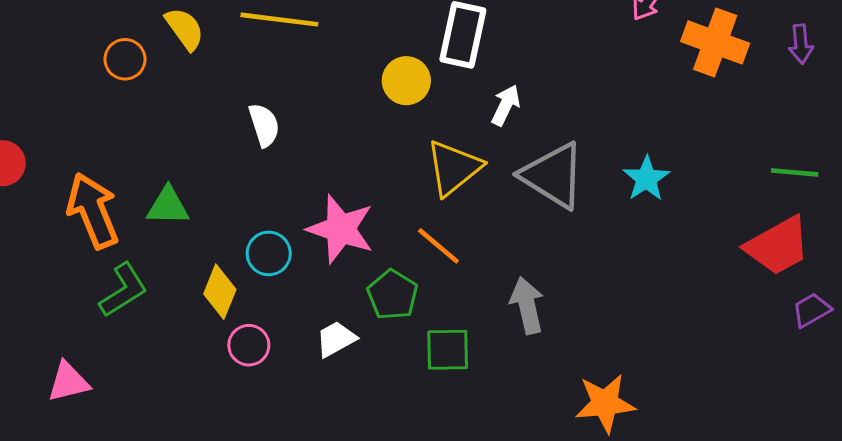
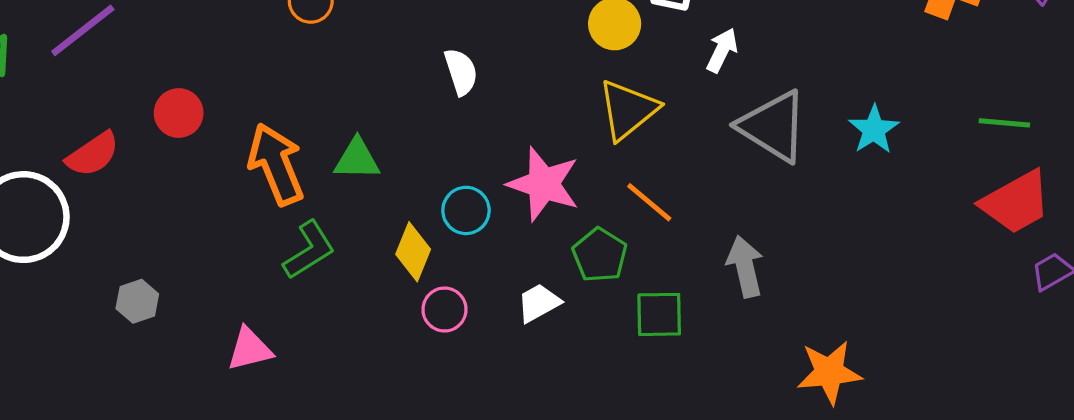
yellow triangle: (454, 168) -> (628, 110), moved
green line: (795, 172) -> (1004, 123), moved

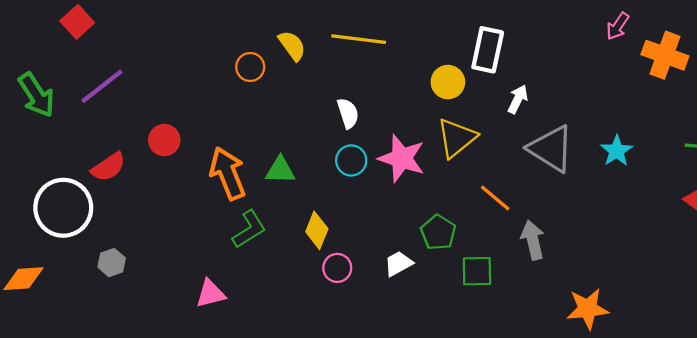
pink star: (544, 184) -> (402, 158), moved
orange line: (649, 202) -> (495, 198), moved
cyan circle: (466, 210) -> (351, 160), moved
gray hexagon: (137, 301) -> (112, 263), moved

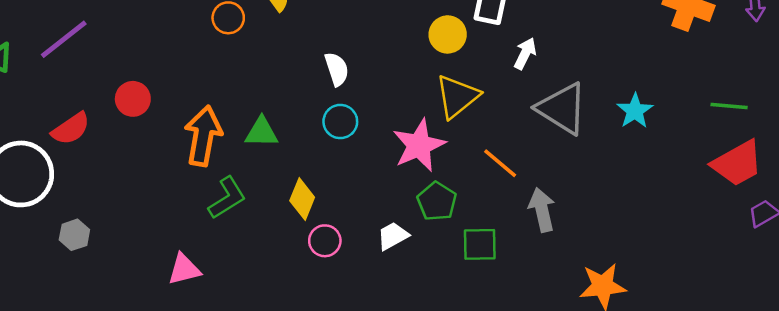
pink star: (402, 158) -> (419, 145), moved, turned 30
orange arrow: (228, 173) -> (203, 136), turned 32

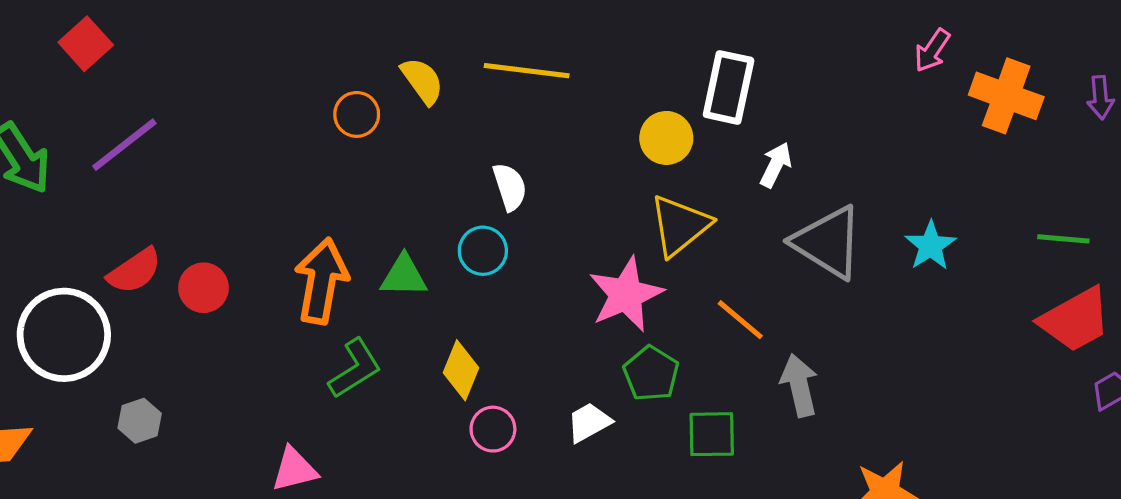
red circle: (133, 99) -> (204, 288), moved
cyan circle: (340, 122) -> (483, 251), moved

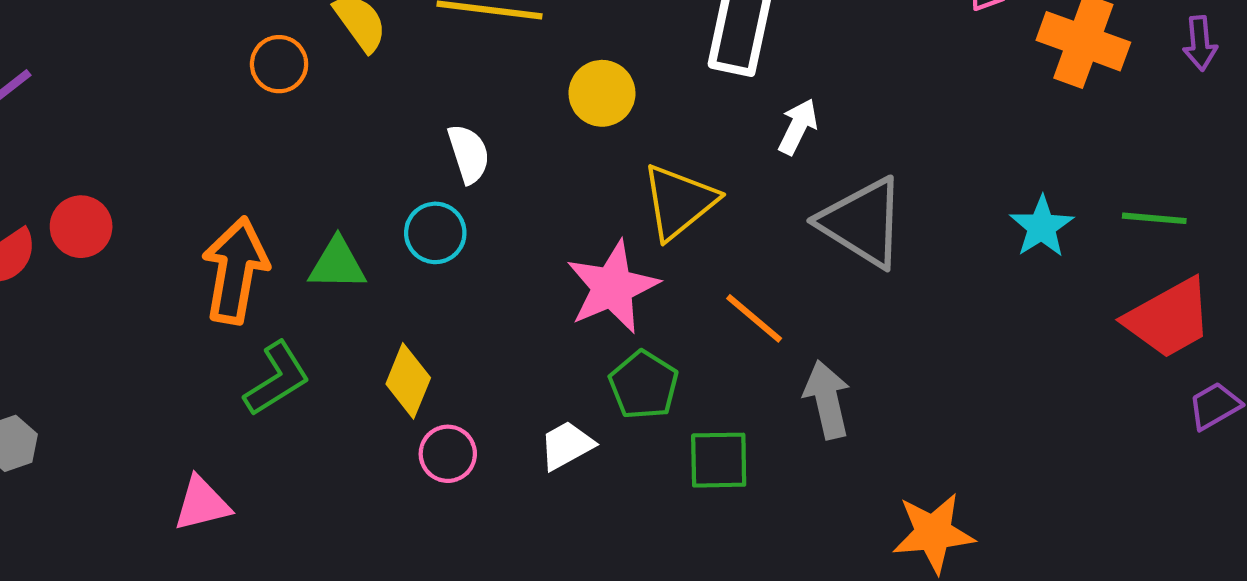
yellow circle: (666, 138) -> (602, 93), moved
cyan star: (930, 246) -> (1042, 227), moved
red circle: (204, 288) -> (81, 227), moved

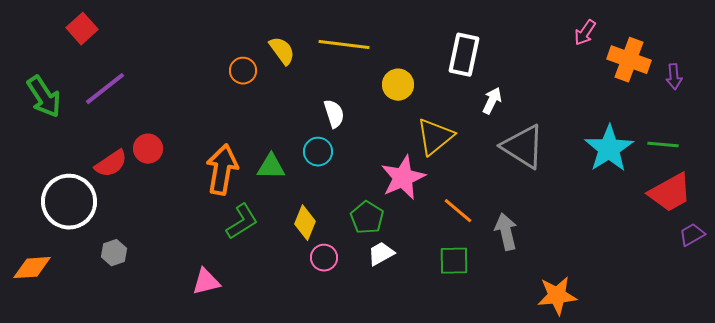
purple arrow: (1200, 43) -> (674, 77), moved
cyan star: (1042, 227) -> (609, 149), size x1.6
orange line: (754, 318) -> (458, 211), moved
green pentagon: (644, 385) -> (367, 218), moved

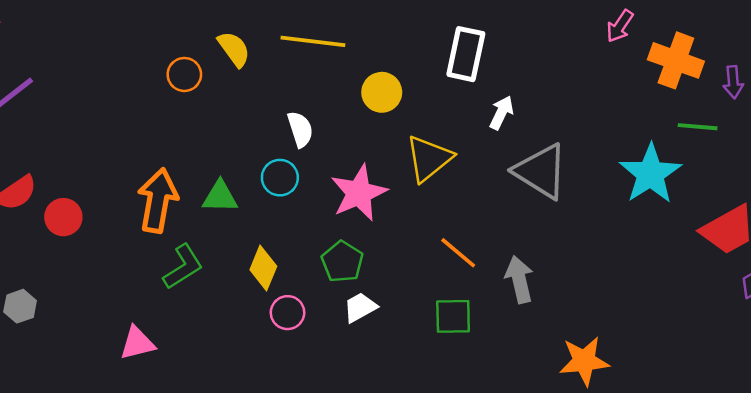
green line: (663, 145) -> (698, 127), moved
red circle: (148, 149) -> (63, 217), moved
pink star: (403, 178) -> (359, 193), moved

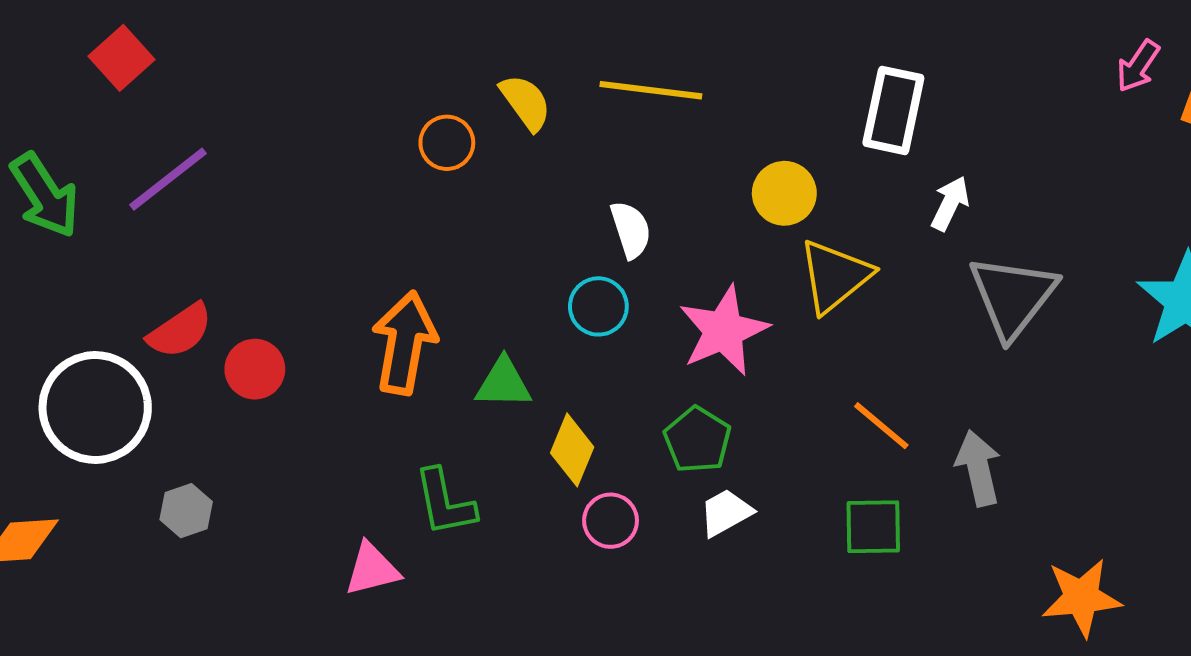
yellow circle: (382, 92) -> (784, 193), moved
gray triangle: (541, 171) -> (1013, 296), turned 36
green triangle: (220, 197) -> (503, 383), moved
green L-shape: (183, 267) -> (445, 502), moved, turned 111

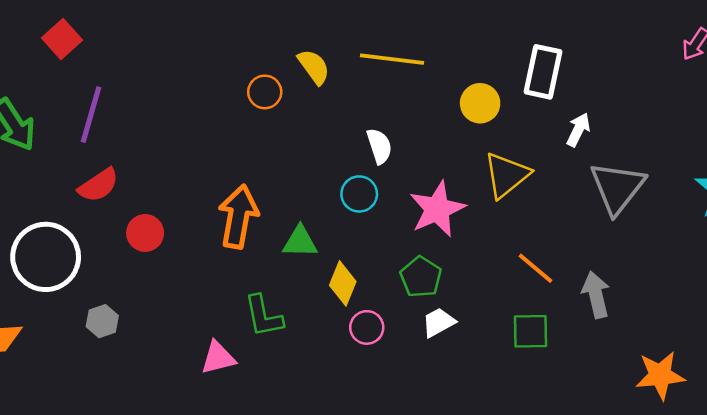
purple line: (168, 179) -> (91, 115), turned -36
yellow circle: (784, 193) -> (480, 103), moved
red semicircle: (180, 331) -> (99, 185), moved

